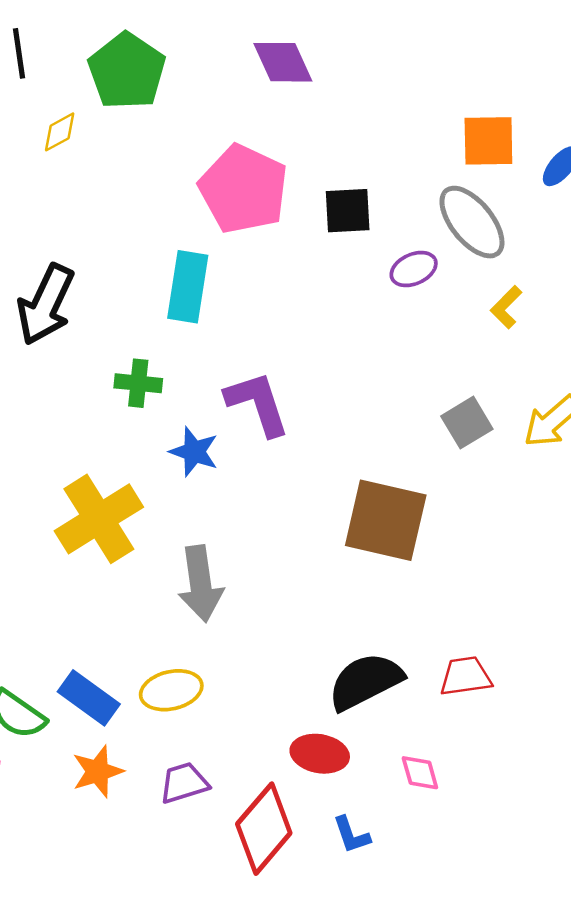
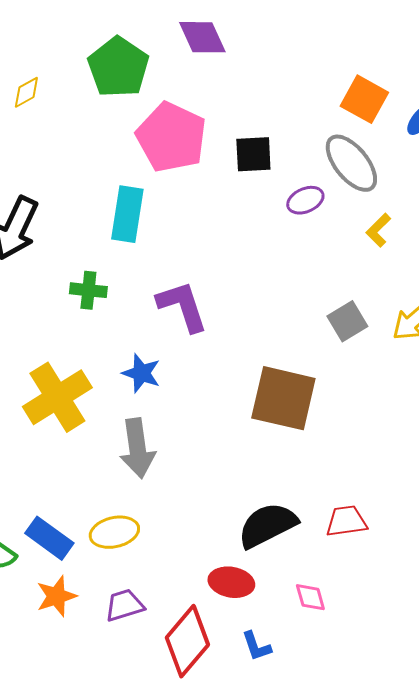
green pentagon: (127, 71) -> (118, 67), moved
orange square: (488, 141) -> (364, 99), turned 30
blue star: (194, 452) -> (141, 373), moved

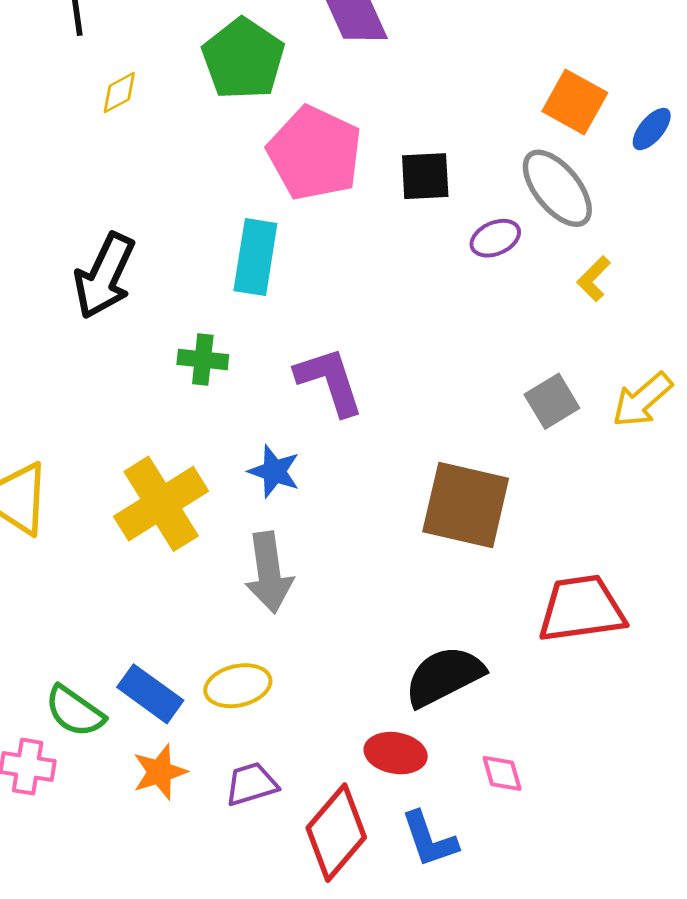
red trapezoid: (346, 521) -> (582, 609), moved, size x1.6
blue L-shape: (256, 646) -> (429, 839), size x1.4

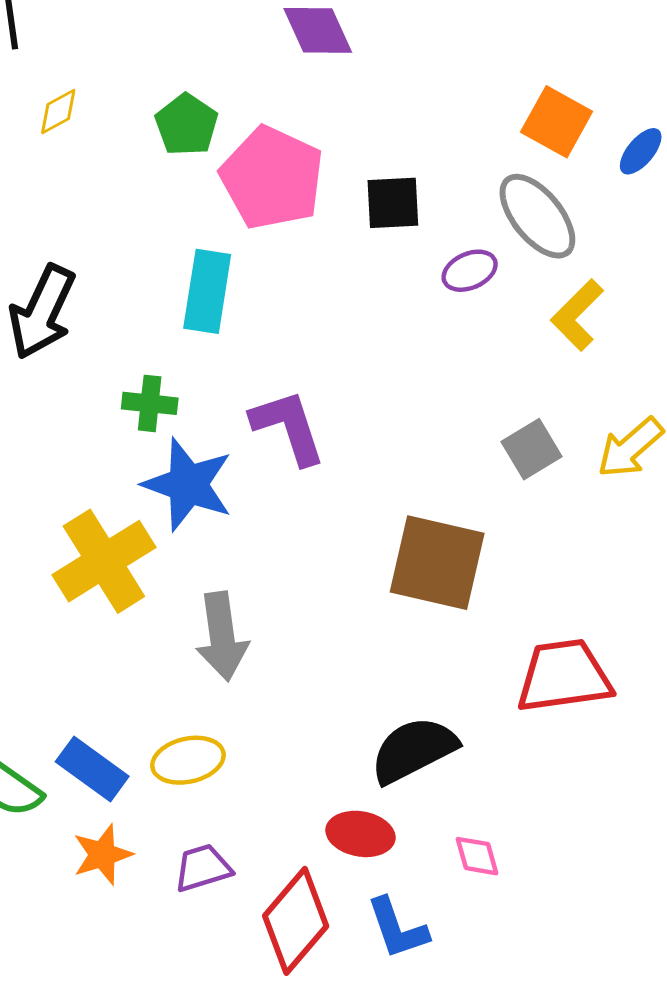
green pentagon: (243, 59) -> (187, 125), moved, size x0.7
yellow L-shape: (594, 279) -> (577, 315), size x1.4
blue star: (274, 471) -> (188, 484), moved, size x1.6

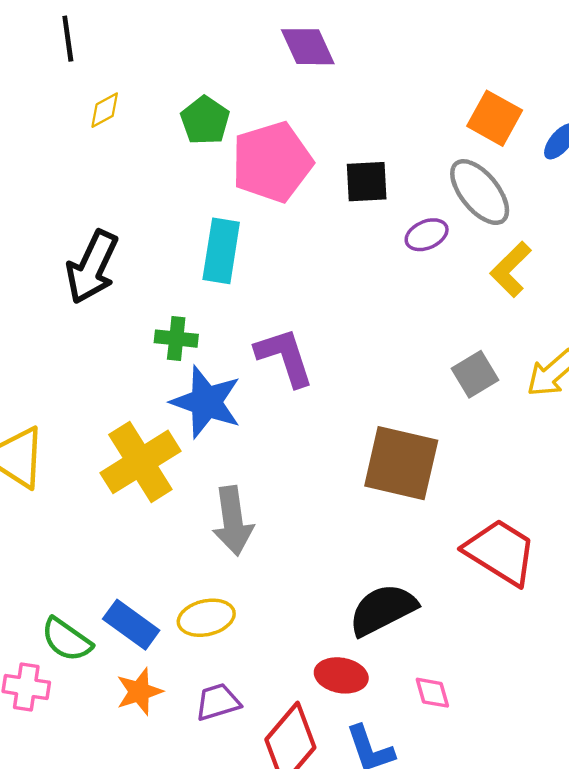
pink pentagon: (272, 178) -> (272, 162), turned 30
red trapezoid: (564, 676) -> (500, 552), turned 40

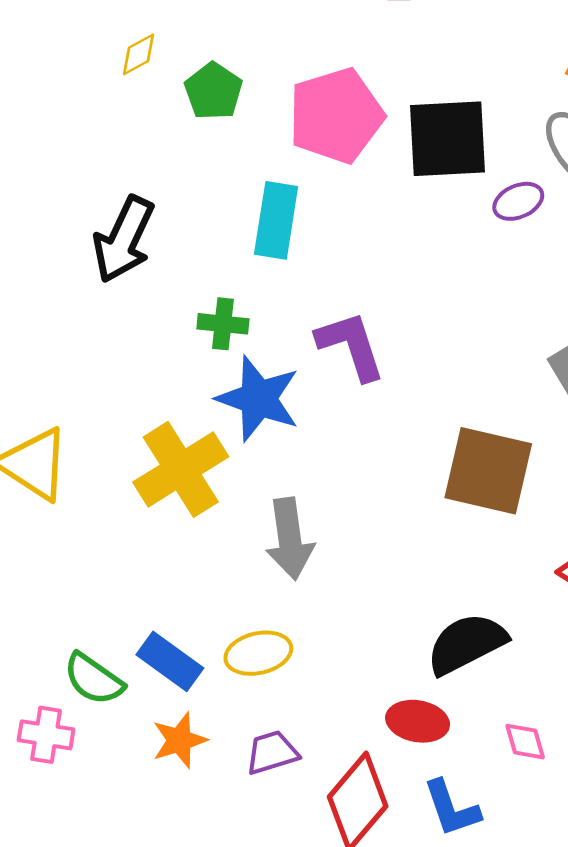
green pentagon: (205, 120) -> (213, 91), moved
black square: (367, 182) -> (447, 139), size x1.6

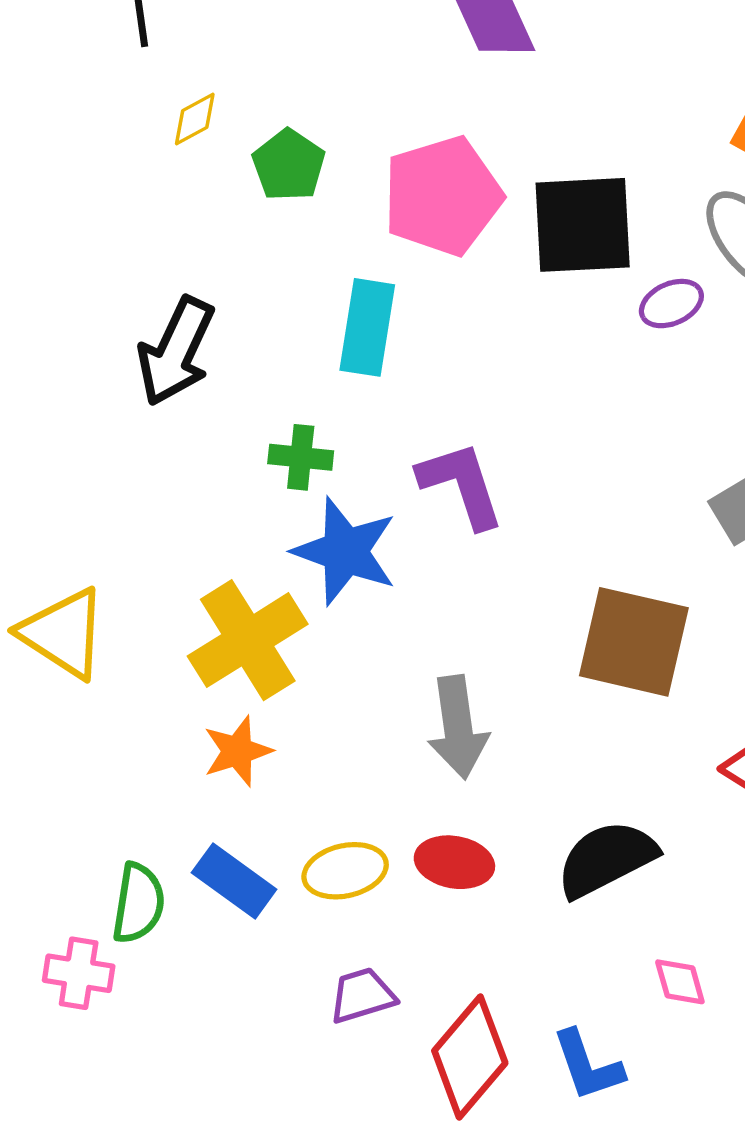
gray arrow: (290, 539) -> (458, 727), moved
green semicircle: (94, 679) -> (138, 903), turned -116
red ellipse: (418, 721) -> (454, 862), moved
orange star: (179, 740) -> (237, 751), moved

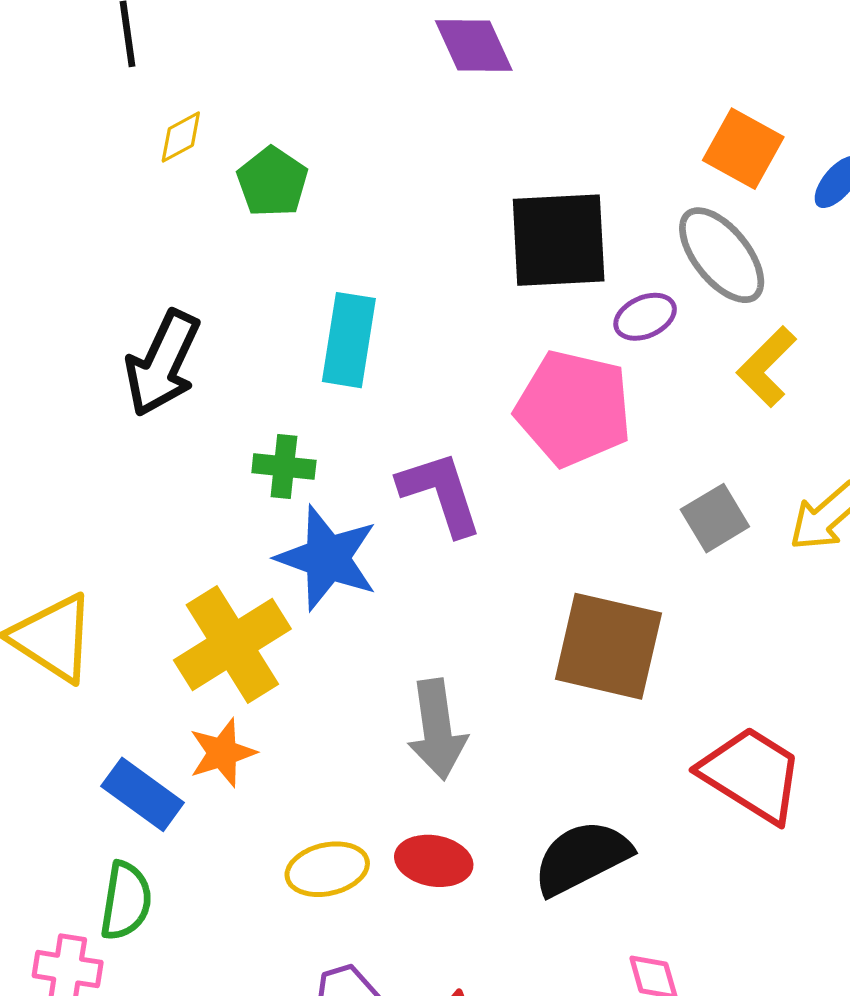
pink pentagon: (442, 196) -> (574, 408), moved, turned 30
blue rectangle: (234, 881) -> (143, 794), moved

